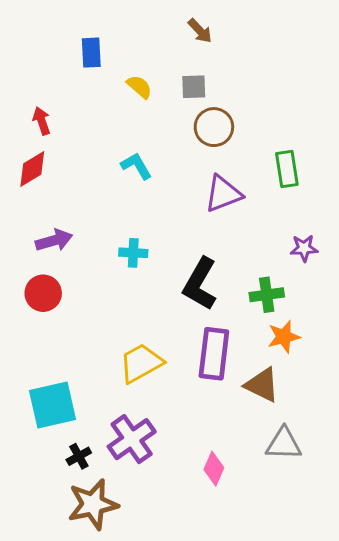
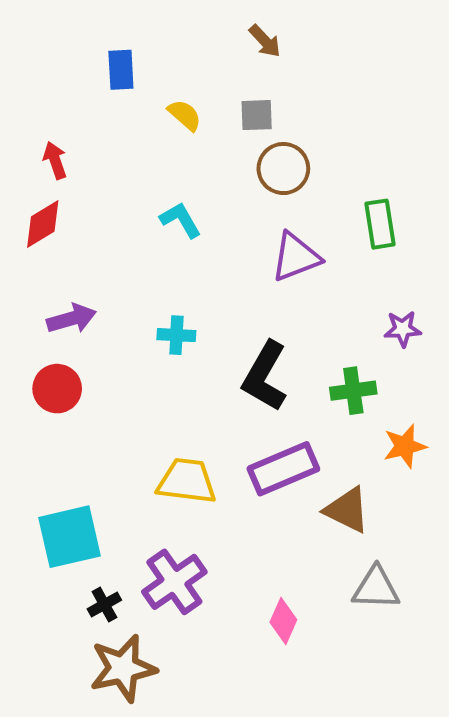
orange star: (284, 337) -> (405, 446), moved
purple rectangle: (214, 354) -> (283, 469), turned 60
yellow trapezoid: (141, 363) -> (187, 481), turned 36

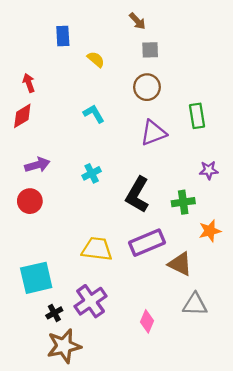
gray square: (257, 115) -> (150, 50), moved
cyan cross: (176, 335) -> (92, 173), turned -30

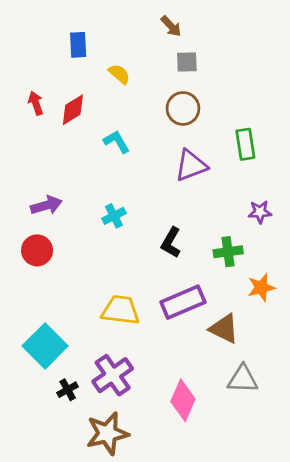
red diamond: (22, 116) -> (73, 110), moved
black L-shape: (137, 195) -> (171, 242), size x0.7
cyan square: (36, 278) -> (45, 346), turned -32
pink diamond: (147, 321) -> (183, 400), size x1.4
brown star: (64, 346) -> (107, 433), moved

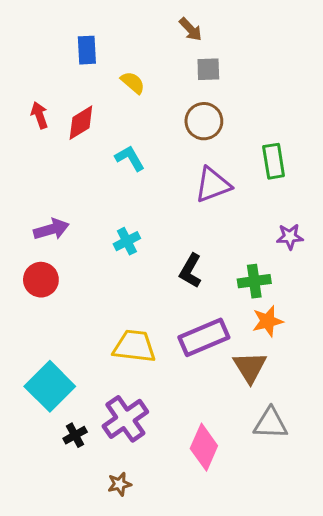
orange star: (261, 288) -> (268, 321), moved
brown triangle: (224, 329) -> (250, 367), turned 32
brown star: (107, 433) -> (119, 484), size x0.5

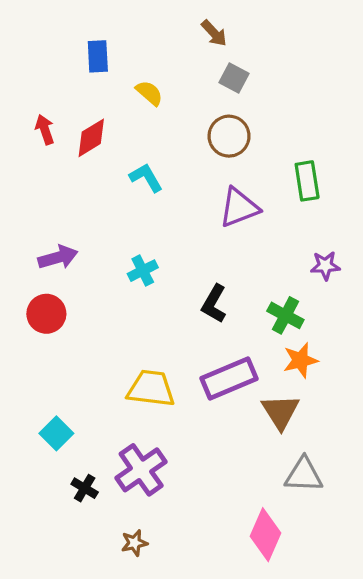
gray square: (208, 69) -> (234, 78), turned 30
green cross: (254, 281) -> (285, 315), turned 36
cyan square: (50, 386) -> (56, 433), size x0.6
black cross: (75, 435) -> (85, 488), turned -30
pink diamond: (204, 447) -> (266, 535), moved

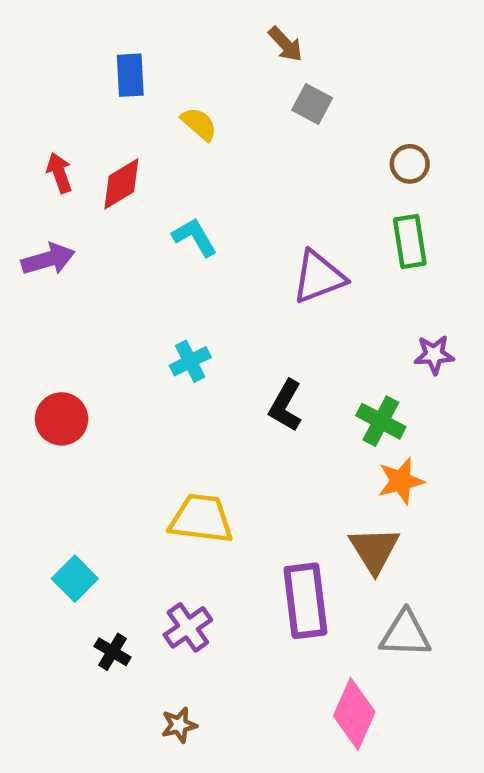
brown circle: (229, 136) -> (410, 164), moved, size x0.7
purple arrow: (58, 257) -> (48, 259), moved
purple rectangle: (229, 379) -> (305, 601), moved, turned -74
purple cross: (141, 470) -> (188, 627), size x0.7

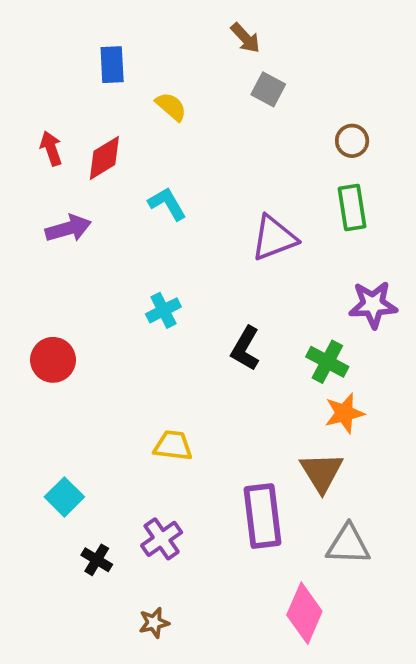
purple arrow: (48, 259) -> (68, 228), moved
purple star: (434, 355) -> (373, 305), size x1.4
yellow trapezoid: (201, 519) -> (173, 446), size x0.7

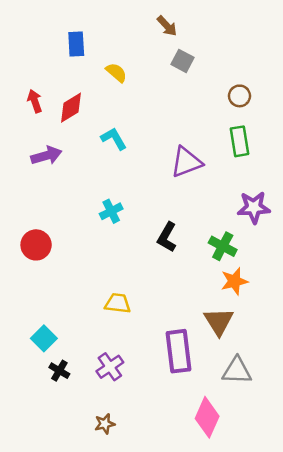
black cross: (97, 560) -> (59, 371), moved

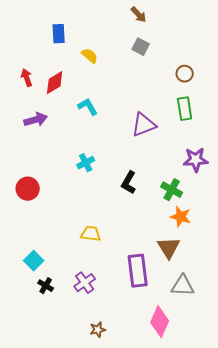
brown arrow: (167, 26) -> (139, 15), moved
orange star: (234, 281) -> (181, 217), turned 30
brown star: (105, 424) -> (98, 330), moved

